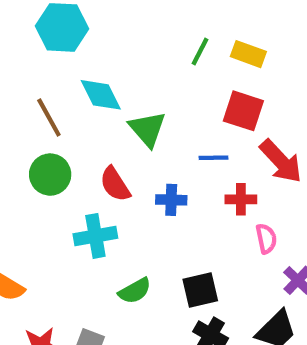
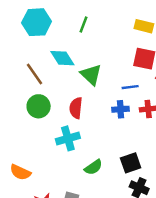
green line: (200, 52) -> (84, 25), moved
red semicircle: (115, 184) -> (76, 108), turned 45
blue cross: (171, 200) -> (121, 109), moved

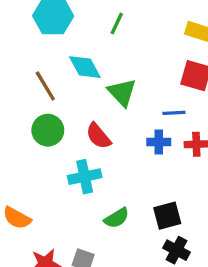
red semicircle: (76, 108) -> (98, 136), turned -50

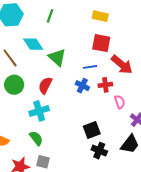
red semicircle: (98, 136) -> (45, 85), turned 72
blue cross: (159, 142) -> (82, 86), turned 32
green semicircle: (117, 218) -> (36, 138), moved, turned -91

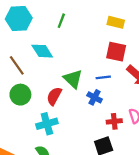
green triangle: (57, 57) -> (73, 79), moved
red cross: (105, 85) -> (114, 121), moved

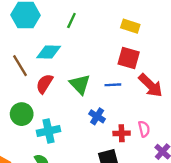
cyan diamond: (42, 51) -> (49, 52), turned -60
green circle: (20, 95) -> (22, 114), moved
red semicircle: (54, 96) -> (45, 84), moved
blue cross: (95, 97) -> (97, 116), moved

